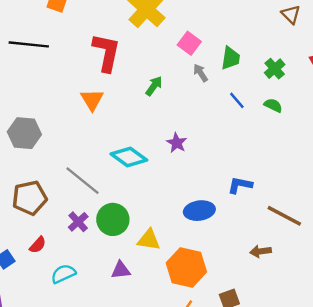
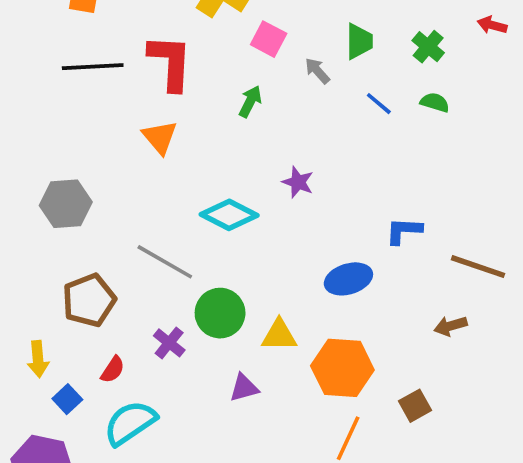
pink square: (189, 43) -> (269, 39), moved
black line: (29, 44) -> (93, 67), moved
purple cross: (78, 222) -> (169, 343), moved
cyan semicircle: (63, 274) -> (130, 423), moved, size x1.4

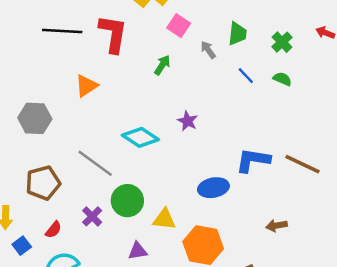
orange triangle: (160, 137) -> (86, 86), moved, turned 30
blue L-shape: (404, 231) -> (253, 160), size x1.4
brown line: (478, 267) -> (302, 164), moved

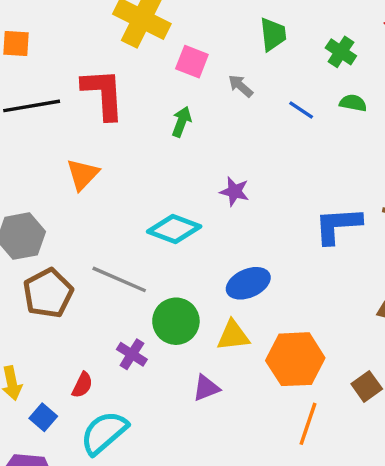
green trapezoid: (237, 34) -> (273, 34), moved
brown pentagon: (43, 183) -> (48, 293), moved
blue ellipse: (213, 188) -> (248, 283), moved

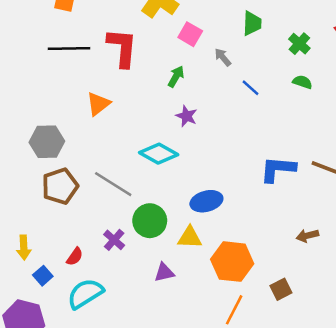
blue line: (301, 110) -> (251, 88), moved
purple star: (234, 191) -> (187, 116), moved

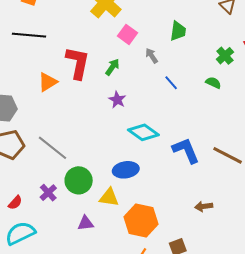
green cross: (299, 44) -> (225, 56), moved
red L-shape: (122, 48) -> (78, 63), moved
cyan diamond: (159, 154) -> (143, 132), moved
blue L-shape: (278, 169) -> (186, 150), turned 56

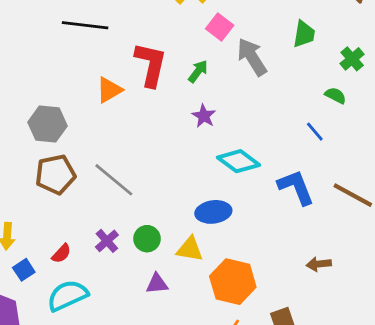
green trapezoid: (178, 31) -> (304, 34), moved
gray arrow: (152, 56) -> (252, 57), size x1.8
blue line: (171, 83) -> (315, 132), moved
green circle: (79, 180) -> (147, 239), moved, size x0.7

